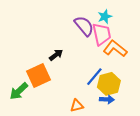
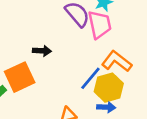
orange L-shape: (115, 49) -> (117, 61), moved
black arrow: (56, 55) -> (42, 51), turned 40

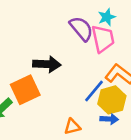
black arrow: (42, 51) -> (47, 64), size x1.5

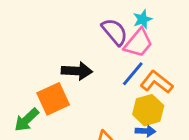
pink trapezoid: (103, 39) -> (138, 43), turned 52
blue line: (94, 91) -> (133, 74), moved

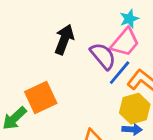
purple semicircle: (115, 32) -> (103, 56), moved
black arrow: (77, 71) -> (64, 39), moved, turned -72

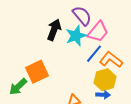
cyan star: (129, 19) -> (76, 36), moved, size x1.5
purple semicircle: (103, 56) -> (82, 16), moved

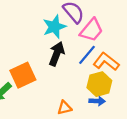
black arrow: (54, 30) -> (57, 54), moved
cyan star: (76, 36) -> (54, 27), moved

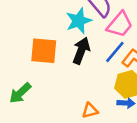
orange square: (23, 75) -> (44, 51), moved, turned 30

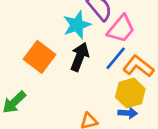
orange square: (44, 51) -> (40, 57), turned 32

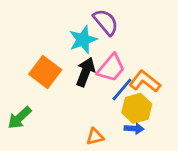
pink trapezoid: (121, 29) -> (111, 68), moved
blue line: (116, 58) -> (122, 89), moved

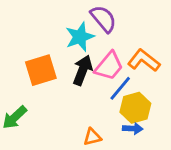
orange square: (45, 72) -> (41, 70), turned 36
orange L-shape: (145, 81) -> (144, 60), moved

